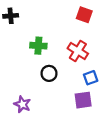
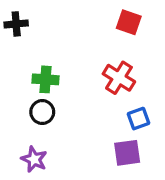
green cross: (38, 46) -> (46, 79), moved
black circle: (49, 73) -> (42, 112), moved

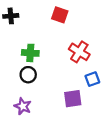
red square: (129, 22) -> (60, 15), moved
purple square: (127, 153) -> (73, 99), moved

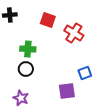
red square: (60, 15) -> (48, 20), moved
red cross: (79, 52) -> (74, 33), moved

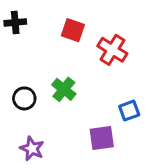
green cross: (28, 49) -> (64, 89), moved, turned 35
black circle: (26, 69) -> (24, 98), moved

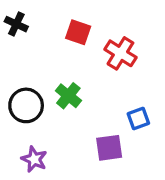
black cross: (15, 22) -> (16, 24), turned 30
black circle: (24, 98) -> (26, 105), size x1.4

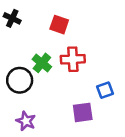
red cross: (120, 53) -> (73, 59), moved, turned -35
green cross: (68, 96) -> (42, 63), moved

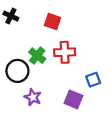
purple square: (83, 112) -> (73, 99), turned 30
purple star: (26, 121) -> (33, 97), moved

